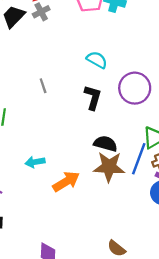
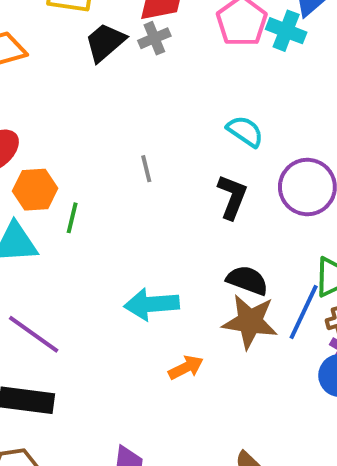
cyan arrow: (35, 162) -> (152, 304), moved, size x1.5
orange arrow: (66, 182) -> (186, 368), moved, size x0.7

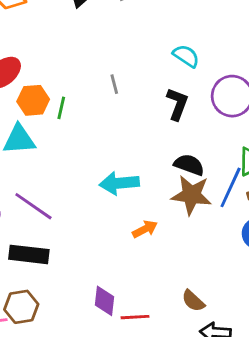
green line: (72, 218) -> (61, 108), moved

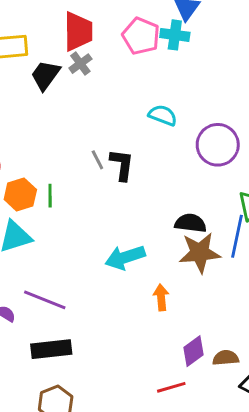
black L-shape: (177, 104) -> (122, 165), moved
orange arrow: (145, 229) -> (161, 297), turned -55
purple diamond: (105, 301) -> (194, 351), moved, turned 60
brown semicircle: (193, 301) -> (226, 358), turned 145

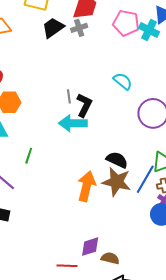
pink pentagon: (141, 36) -> (126, 23), turned -30
green line: (50, 196) -> (29, 156), moved
cyan arrow: (125, 257) -> (73, 123), moved
orange arrow: (161, 297) -> (86, 186), moved, size x1.6

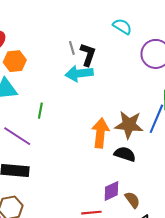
black semicircle: (117, 160) -> (125, 154), moved
brown semicircle: (110, 258) -> (132, 200), turned 48

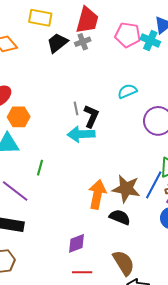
cyan semicircle: (122, 26) -> (127, 91), turned -60
purple diamond: (111, 191) -> (77, 243), moved
brown semicircle: (132, 200) -> (124, 263), size x1.5

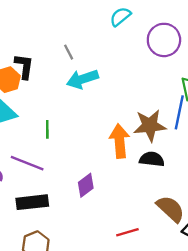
black L-shape: (91, 116) -> (24, 66), moved
purple diamond: (77, 243) -> (86, 185), moved

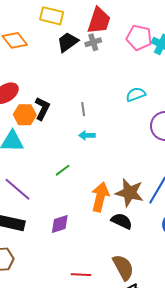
cyan arrow: (82, 79) -> (87, 135), size x0.6
green line: (47, 129) -> (63, 170), moved, turned 35

